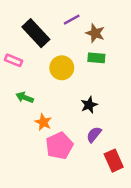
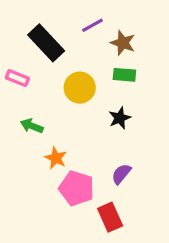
black star: (89, 105) -> (120, 118), moved
pink pentagon: (59, 146) -> (77, 188), turned -30
red rectangle: (114, 161) -> (110, 217), moved

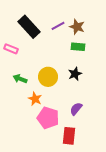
purple line: (92, 25) -> (58, 26), moved
yellow circle: (80, 88) -> (48, 77), moved
red rectangle: (110, 217) -> (69, 136), turned 30

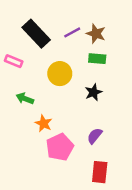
yellow circle: (48, 77) -> (60, 74), moved
pink pentagon: (48, 118) -> (60, 147), turned 30
red rectangle: (69, 136) -> (100, 172), moved

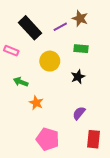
brown star: (96, 34) -> (80, 18), moved
pink pentagon: (60, 147) -> (48, 139), moved, turned -30
red rectangle: (100, 172) -> (94, 139), moved

